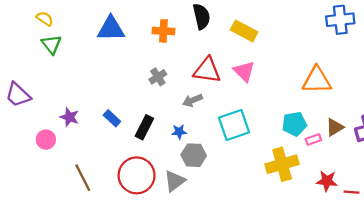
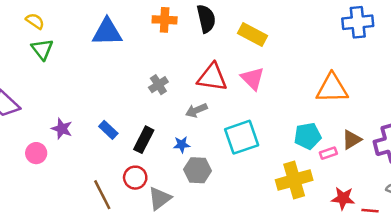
orange cross: (163, 31) -> (165, 20), moved
red circle: (137, 175) -> (135, 178), moved, size x0.6
brown line: (83, 178) -> (102, 195), moved
gray triangle: (175, 181) -> (160, 198), moved

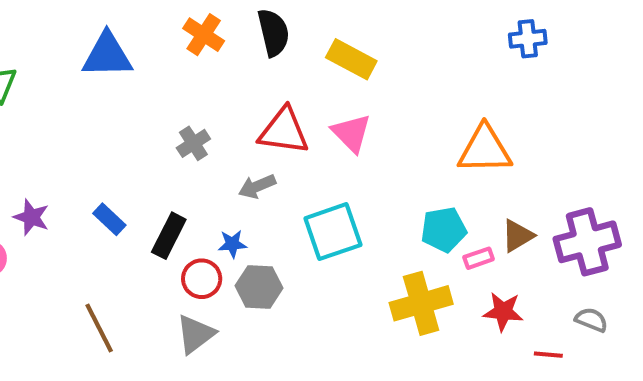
orange cross: (165, 20) -> (204, 35), turned 30
blue cross: (358, 22) -> (528, 39), size x0.7
red circle: (135, 178) -> (202, 279), moved
red star: (343, 198) -> (503, 312), moved

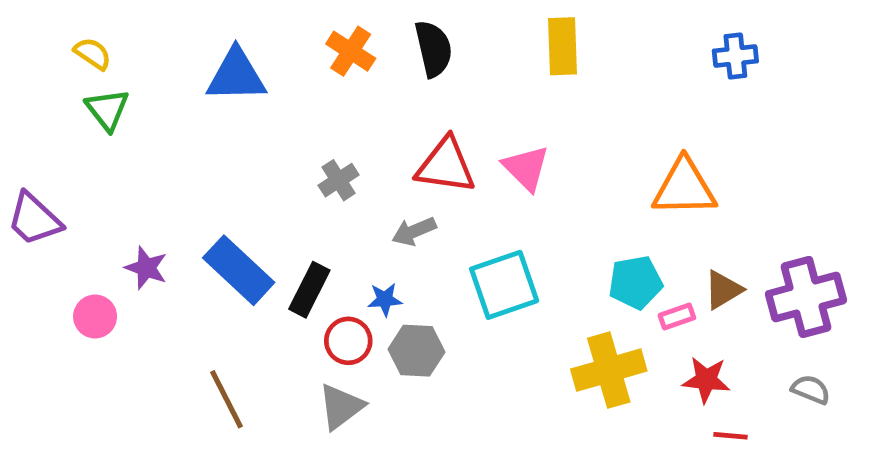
yellow rectangle: (351, 59) -> (563, 46), moved, turned 60
blue rectangle: (109, 219) -> (239, 270), size x1.8
red line: (548, 355) -> (730, 436), moved

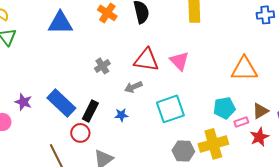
red circle: (348, 341) -> (80, 133), moved
gray hexagon: (416, 351) -> (183, 151), moved
red star: (706, 380) -> (259, 137), moved, turned -30

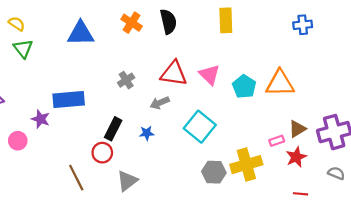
blue rectangle: (61, 103) -> (69, 100), moved, turned -48
cyan pentagon: (224, 108) -> (244, 87), moved, turned -30
cyan square: (170, 109) -> (200, 127), turned -32

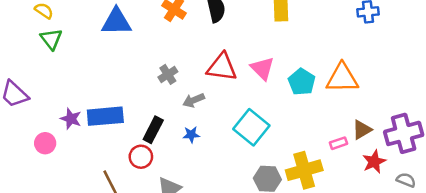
blue rectangle: (69, 100) -> (105, 116), moved
gray arrow: (160, 103) -> (194, 100), moved
red star: (296, 157) -> (374, 162), moved

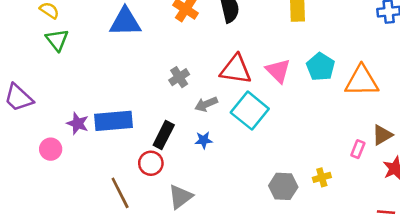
cyan pentagon: (302, 82) -> (321, 67), moved
cyan square: (251, 127) -> (250, 111), moved
pink rectangle: (339, 143) -> (358, 149), turned -49
yellow cross: (304, 170) -> (322, 177), size x0.5

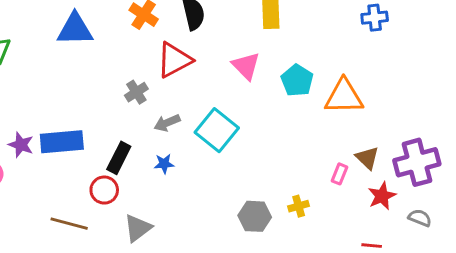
red triangle: (236, 69) -> (174, 60), moved, turned -36
pink triangle: (278, 71) -> (246, 66), moved
brown triangle: (382, 135) -> (367, 158), turned -45
brown line: (120, 193) -> (69, 224), turned -48

